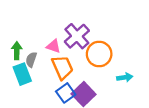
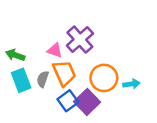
green arrow: (17, 51) -> (15, 55), turned -72
orange circle: (99, 54) -> (104, 78), moved
gray semicircle: (31, 60) -> (43, 79), moved

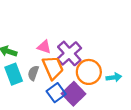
purple cross: (80, 40) -> (69, 53), moved

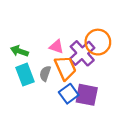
orange circle: (89, 72) -> (98, 42), moved
purple square: (74, 94) -> (87, 95), turned -35

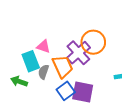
pink triangle: (56, 47) -> (43, 46), moved
green arrow: (19, 51) -> (19, 81), moved
cyan rectangle: (25, 75) -> (31, 61), moved

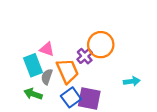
purple cross: (78, 53) -> (85, 56), size x0.6
green arrow: (19, 81) -> (33, 94), moved

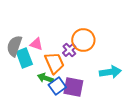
gray semicircle: (47, 77) -> (14, 46), moved, size x1.5
cyan arrow: (132, 81) -> (110, 72), size x1.5
green arrow: (33, 94) -> (45, 78), moved

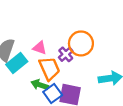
pink triangle: (36, 44) -> (40, 48), moved
cyan rectangle: (24, 58) -> (17, 63), turned 72

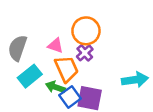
orange circle: (81, 43) -> (86, 31), moved
cyan rectangle: (17, 63) -> (30, 76), moved

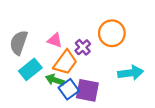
orange circle: (86, 31) -> (112, 33), moved
orange trapezoid: (66, 69) -> (65, 62), turned 60

